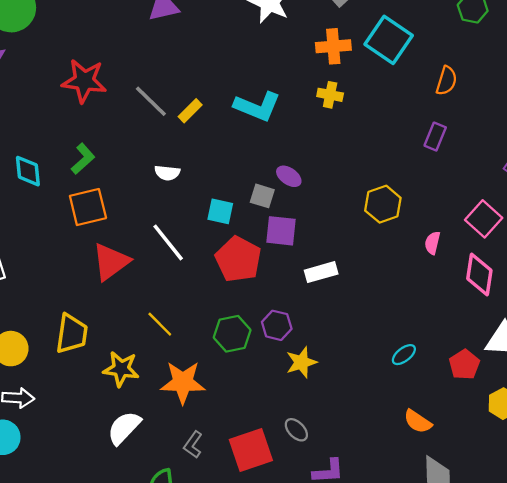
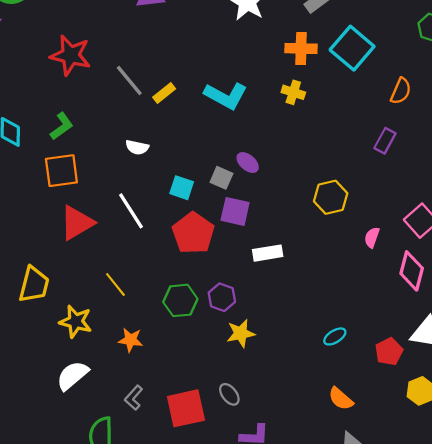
orange star: (183, 382) -> (131, 340), size x0.6

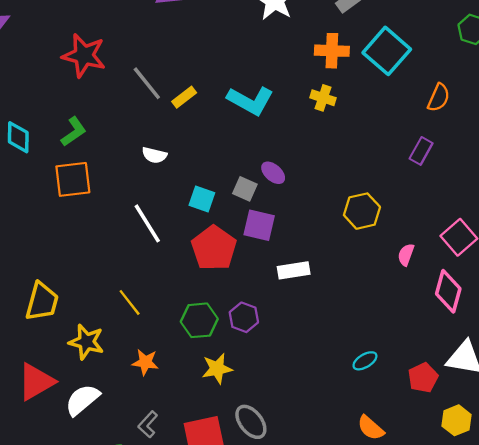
red triangle: (77, 223) -> (36, 382), moved
yellow star: (241, 333) -> (217, 369), moved
gray ellipse: (229, 394) -> (251, 422), size x1.4

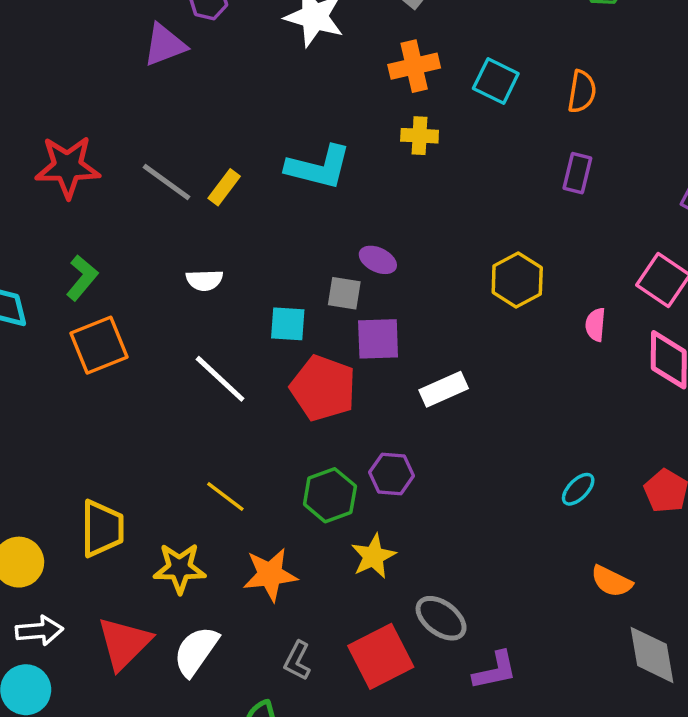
cyan square: (387, 51) -> (496, 81), moved, size x0.7
orange star: (145, 362) -> (270, 574), size x1.4

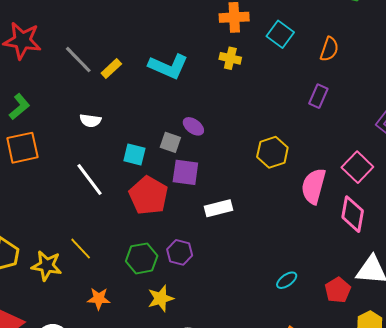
pink semicircle: (595, 325) -> (314, 186), size x1.8
yellow star: (180, 568) -> (47, 266), moved
orange star: (270, 574) -> (99, 299), size x0.7

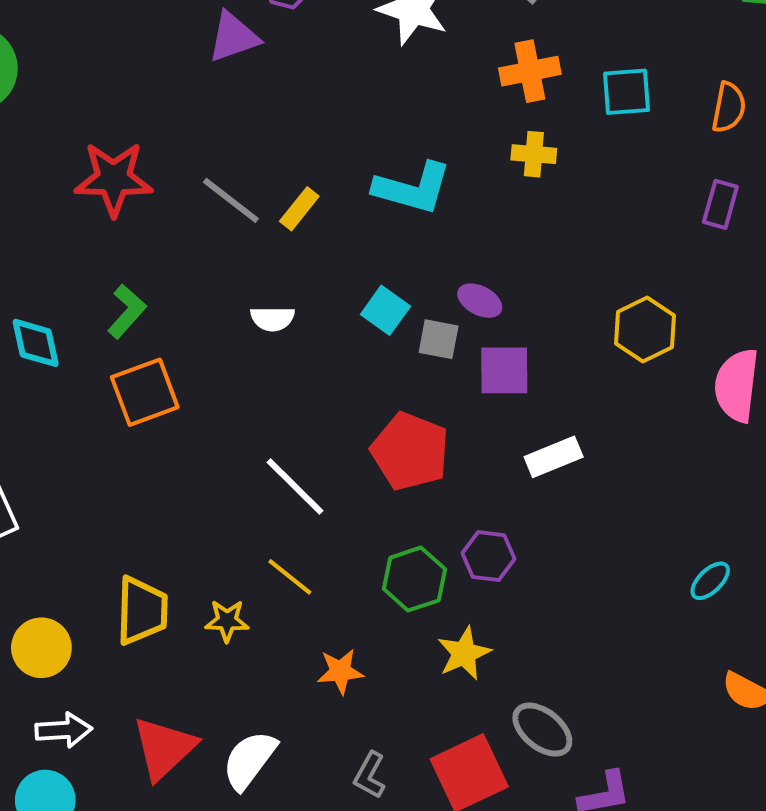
cyan square: (280, 34) -> (627, 92), turned -32
cyan square: (134, 154) -> (385, 310), moved, turned 30
purple square: (185, 172) -> (504, 370), moved
white line: (89, 180) -> (295, 486), moved
yellow star: (47, 266) -> (227, 621), size x0.7

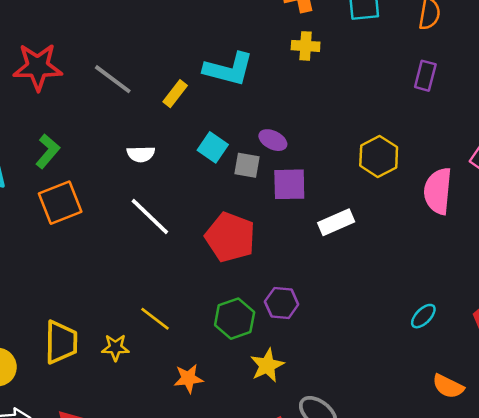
yellow rectangle: (299, 209) -> (175, 94), moved
white rectangle: (554, 457) -> (336, 222), moved
white line: (295, 486) -> (150, 217), moved

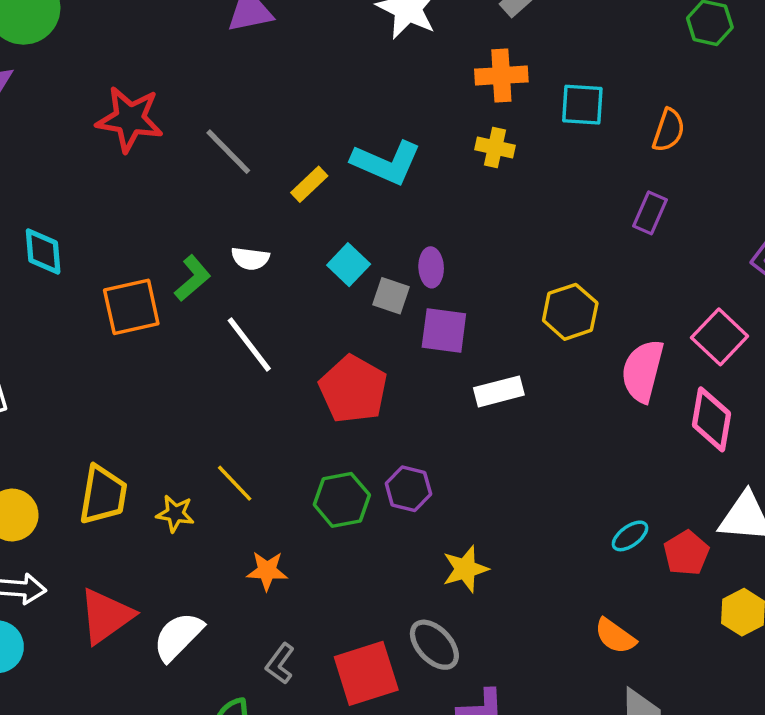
purple ellipse: (273, 140) -> (431, 267), turned 52
green L-shape: (48, 151) -> (193, 278), moved
cyan ellipse: (423, 316) -> (630, 536), moved
yellow star: (267, 365) -> (465, 569), moved

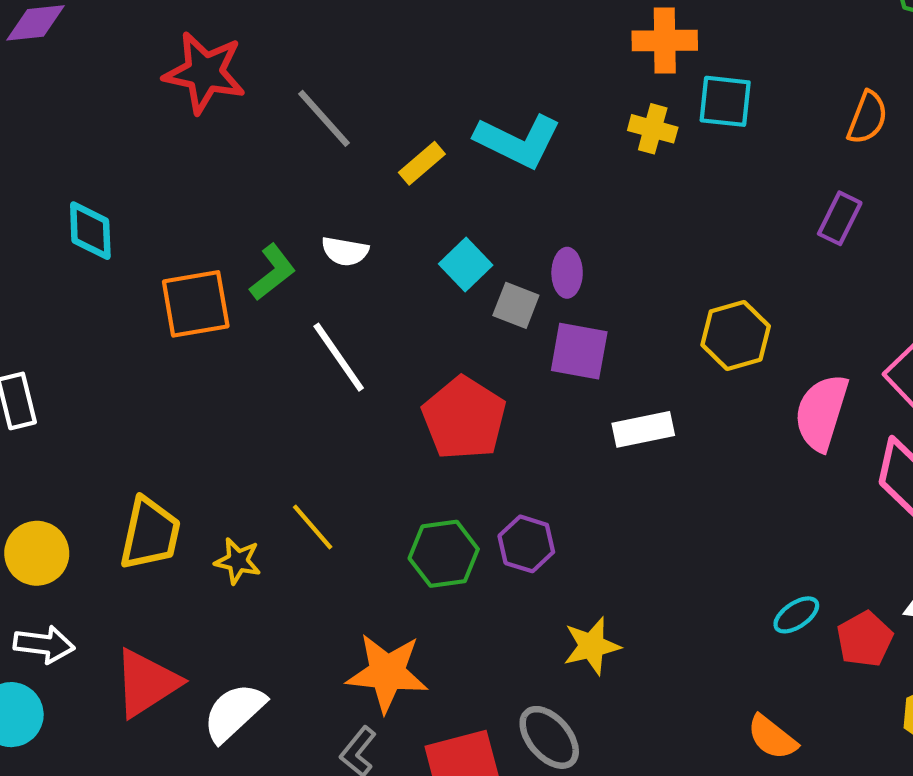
cyan square: (582, 105) -> (725, 101), moved
orange star: (267, 571) -> (387, 673), moved, size x1.6

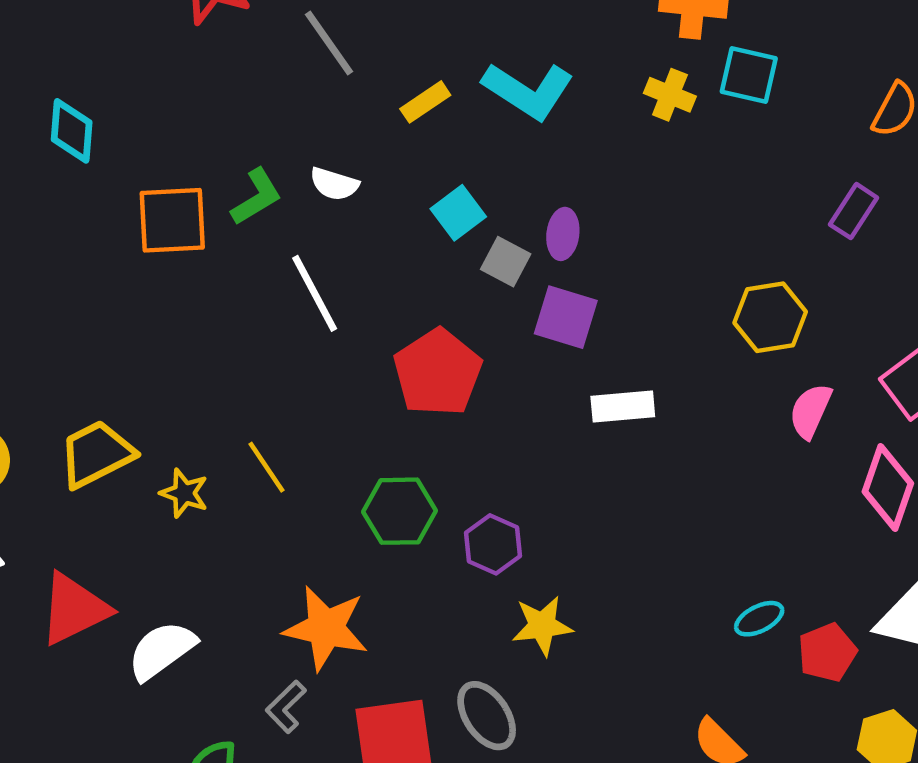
yellow hexagon: (736, 335) -> (770, 317), moved
pink semicircle: (821, 412) -> (810, 411), size x0.7
yellow trapezoid: (150, 534) -> (96, 454), turned -136
purple hexagon: (526, 544) -> (493, 544), moved

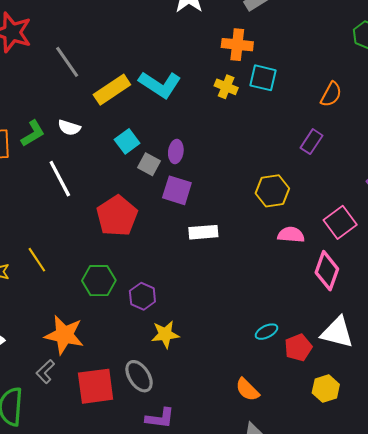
yellow rectangle: (425, 102) -> (112, 90), size x1.6
pink semicircle: (810, 411) -> (291, 235), turned 70

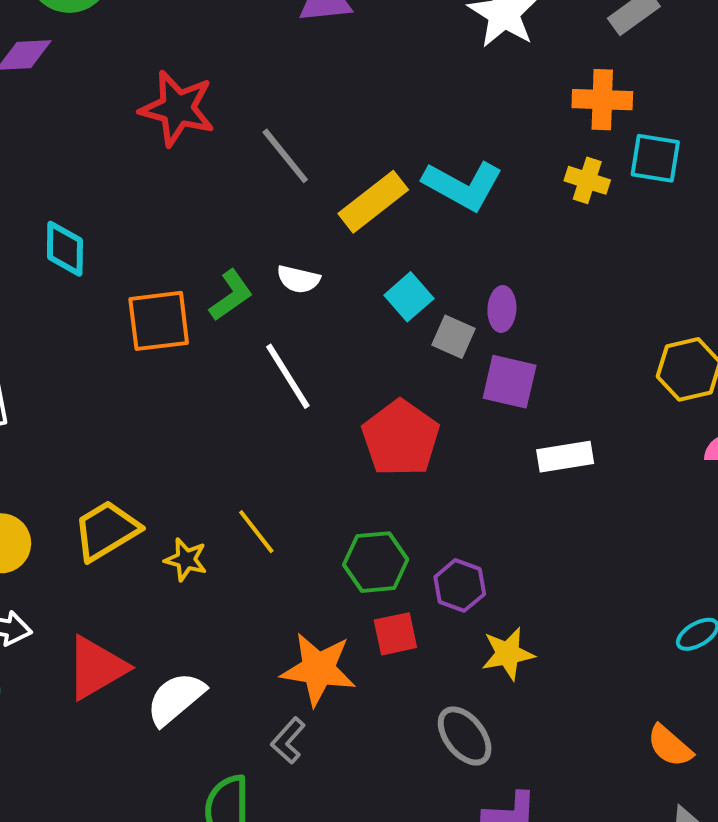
red square: (96, 386) -> (395, 634), moved, size x0.6

